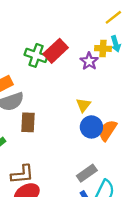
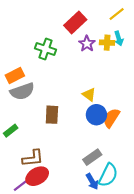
red rectangle: (56, 51) -> (75, 22), moved
purple star: (89, 61) -> (87, 44), moved
yellow triangle: (83, 105) -> (89, 95), turned -32
brown rectangle: (28, 122) -> (52, 115), moved

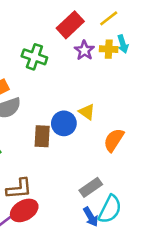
yellow line: (117, 14) -> (109, 18), moved
blue circle: (96, 115) -> (64, 123), moved

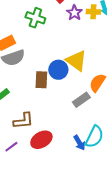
yellow triangle: (87, 112) -> (76, 61), size x1.6
gray rectangle: (91, 187) -> (81, 100), moved
red ellipse: (24, 210) -> (41, 140), moved

